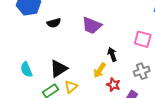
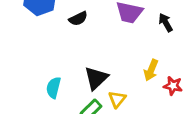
black arrow: (112, 54) -> (166, 23), moved
cyan semicircle: (26, 70) -> (54, 88), turned 49

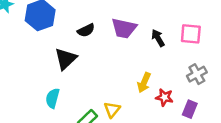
black semicircle: (78, 19) -> (86, 30), moved
black triangle: (96, 78) -> (66, 59), moved

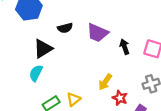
cyan semicircle: (52, 98) -> (36, 73), moved

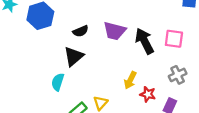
black arrow: (125, 47) -> (145, 41), size x1.6
black triangle: (43, 49) -> (74, 56), moved

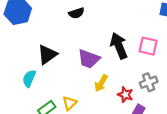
black semicircle: (81, 31) -> (76, 13), moved
purple trapezoid: (115, 31) -> (89, 59), moved
red star: (148, 94) -> (125, 95), moved

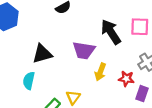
black triangle: (47, 55) -> (42, 54), turned 30

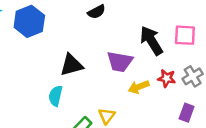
yellow arrow: (100, 72) -> (139, 87), turned 48
red star: (126, 79) -> (167, 78), moved

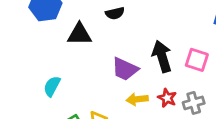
black triangle: (71, 65) -> (79, 34), moved

